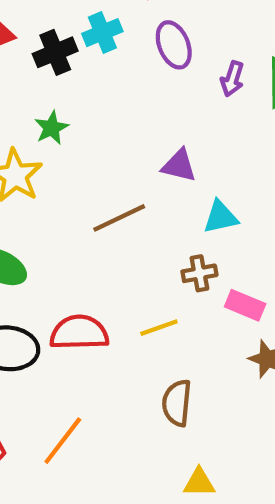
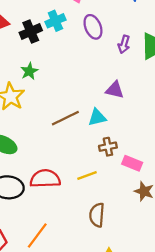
purple triangle: (179, 166) -> (115, 90), moved
cyan triangle: (221, 217) -> (97, 117), moved

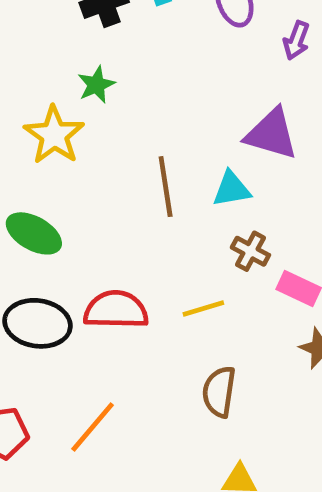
purple triangle: (115, 90) -> (271, 134), size x1.4
brown line: (65, 118) -> (166, 187), turned -76
brown cross: (108, 147) -> (250, 251), turned 36

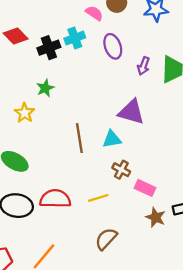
yellow star: (54, 135) -> (25, 113), size x0.7
brown semicircle: (219, 392) -> (106, 239), turned 35

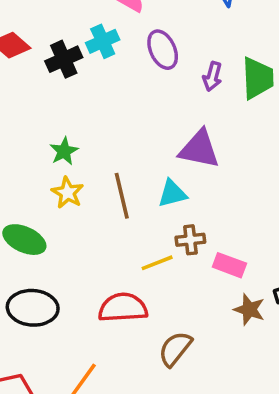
green star: (45, 88) -> (64, 151), moved
yellow star: (25, 113) -> (68, 193), moved
brown cross: (121, 170) -> (190, 240), turned -30
yellow line: (98, 198) -> (157, 263), moved
red semicircle: (55, 199) -> (123, 308), moved

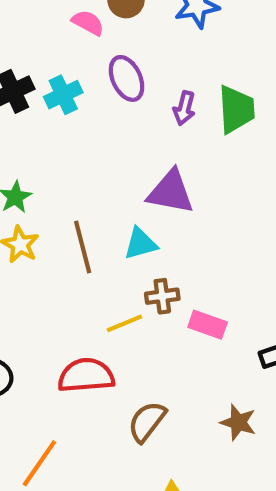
cyan cross: (103, 41) -> (63, 95), moved
brown star: (249, 310) -> (238, 422), moved

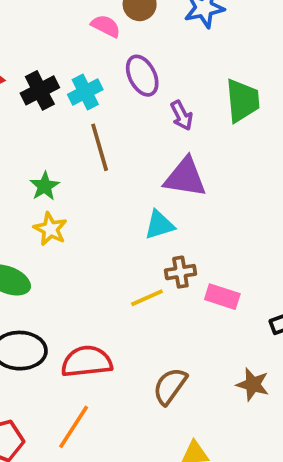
purple arrow: (184, 108) -> (182, 115), moved, turned -40
brown line: (83, 247) -> (100, 147), moved
red semicircle: (86, 375) -> (87, 362), moved

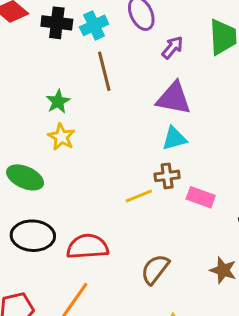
black cross: (40, 90) -> (57, 23), turned 32
purple arrow: (182, 115) -> (172, 47), turned -115
cyan triangle: (159, 225) -> (174, 138), moved

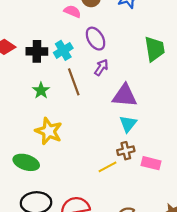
purple arrow: (172, 47) -> (101, 67), moved
green star: (58, 102) -> (41, 90), moved
yellow star: (61, 137) -> (49, 131), size x1.4
cyan triangle: (174, 138) -> (128, 124), turned -30

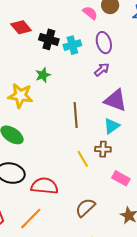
brown line: (74, 82) -> (76, 115), moved
yellow star: (49, 131) -> (20, 96), moved, turned -30
pink rectangle: (151, 163) -> (121, 178), moved
yellow line: (107, 167) -> (83, 159), turned 72

